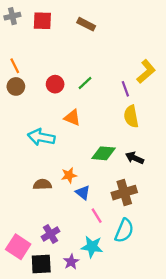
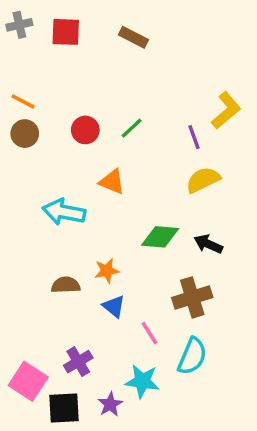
orange line: (15, 66) -> (23, 101), turned -35
yellow semicircle: (131, 116) -> (203, 180), turned 75
blue triangle: (83, 193) -> (114, 306), moved

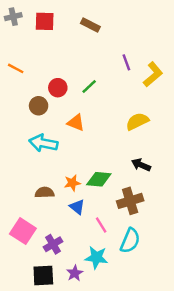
brown circle: (25, 134) -> (39, 106), moved
purple line: (194, 137) -> (126, 62), moved
green diamond: (160, 237) -> (99, 179), moved
pink square: (28, 381) -> (23, 231), moved

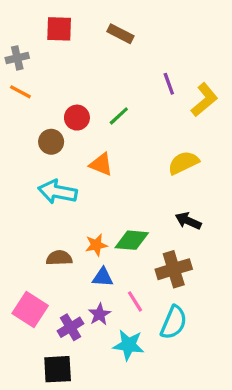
gray cross: (13, 17) -> (17, 58), moved
blue triangle: (77, 207) -> (103, 277), turned -35
purple star: (75, 273) -> (100, 314), moved

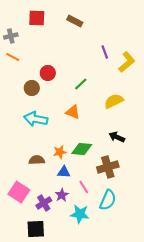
green line: (119, 116) -> (81, 84), moved
orange triangle: (101, 164) -> (73, 112), moved

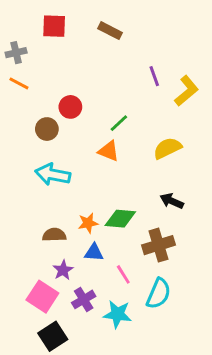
orange triangle: (73, 112) -> (109, 151), moved
pink square: (19, 192) -> (42, 297), moved
purple star: (62, 195) -> (63, 270), moved
purple cross: (44, 203) -> (84, 299), moved
black square: (36, 229) -> (53, 336), turned -30

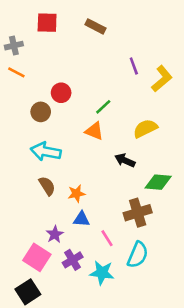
black arrow: (172, 201) -> (125, 160), moved
green diamond: (120, 219) -> (158, 182), moved
brown semicircle: (54, 235) -> (47, 186), moved, turned 60
black square: (53, 336) -> (28, 292), moved

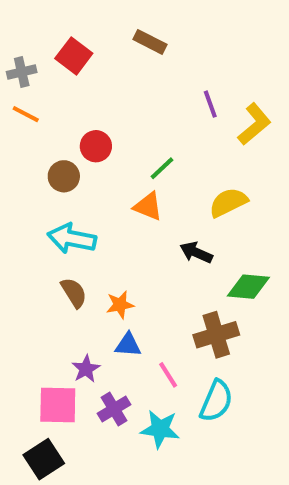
red square: (47, 23) -> (74, 56), moved, turned 35
pink square: (37, 257) -> (58, 405), turned -32

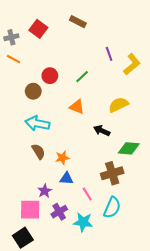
green line: (162, 168) -> (82, 77), moved

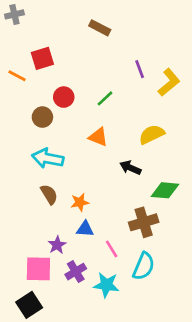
red square: (38, 29) -> (42, 58), moved, turned 36
gray cross: (11, 37) -> (14, 14), moved

